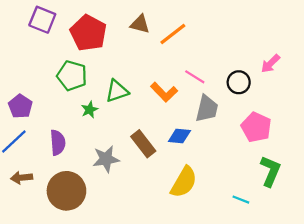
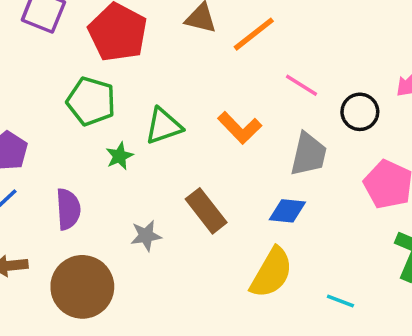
pink line: (195, 77) -> (302, 85), moved
blue diamond: (179, 136) -> (287, 211), moved
gray star: (106, 159) -> (146, 236), size x0.7
cyan line: (241, 200) -> (340, 301), moved

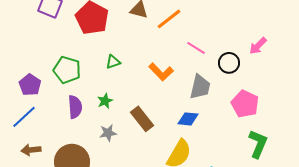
green pentagon: (91, 101) -> (67, 70), moved
green triangle: (164, 126) -> (113, 62), moved, size x0.7
green star: (119, 156) -> (105, 101), moved
purple semicircle: (68, 209) -> (75, 107), moved

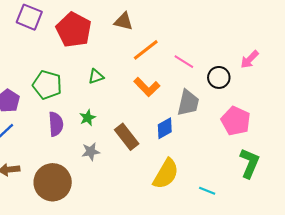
orange line: (169, 19) -> (146, 50), moved
blue diamond: (188, 119) -> (165, 128), moved, turned -35

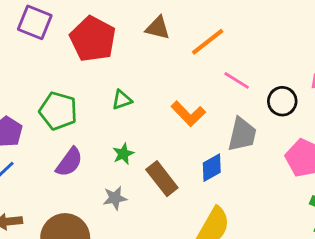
orange line: (146, 50) -> (208, 42), moved
green star: (88, 118) -> (123, 154), moved
purple semicircle: (56, 124) -> (69, 162), turned 40

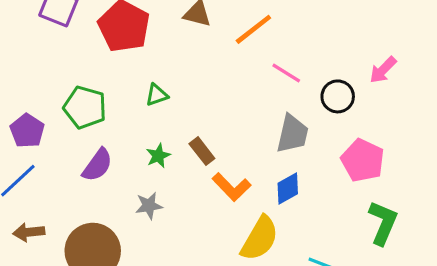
orange L-shape: (188, 114) -> (232, 187), moved
blue diamond: (212, 168) -> (288, 188), moved
brown rectangle: (162, 179) -> (202, 151), moved, size x0.7

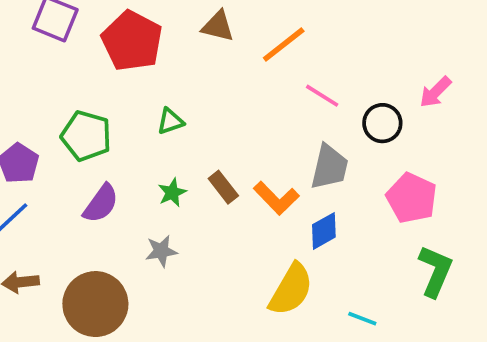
orange L-shape: (232, 187) -> (276, 198), moved

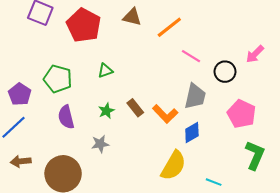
purple semicircle: (101, 204) -> (66, 117), turned 130

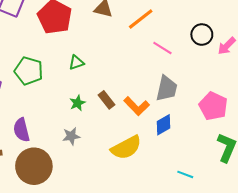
black circle: (225, 72) -> (202, 35), moved
purple semicircle: (66, 117) -> (21, 130), moved
yellow semicircle: (173, 166) -> (126, 148), moved, turned 32

